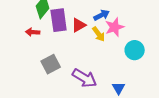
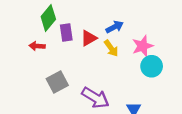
purple rectangle: (59, 20) -> (66, 33), size x0.7
pink star: (115, 27) -> (143, 46), moved

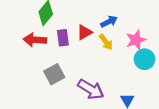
purple rectangle: (66, 33) -> (63, 38), moved
red arrow: (37, 46) -> (35, 40), size x1.5

